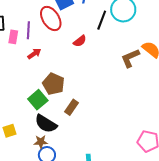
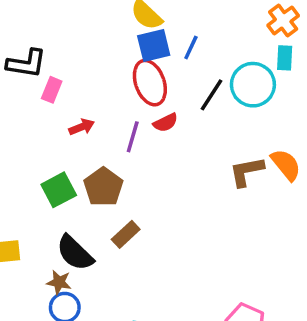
red ellipse: (51, 18) -> (150, 83), moved
purple line: (28, 30) -> (133, 137), moved
green square: (38, 100) -> (59, 190), moved

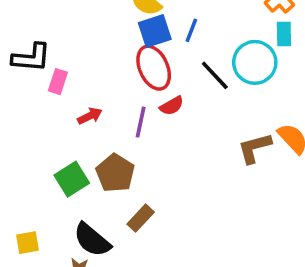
black line: (211, 95) -> (215, 75), turned -72

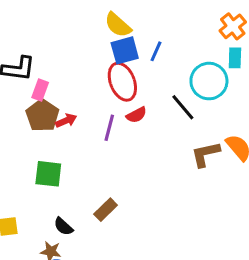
black line: (215, 75) -> (183, 107), moved
brown pentagon: (115, 173) -> (42, 115), moved
green square: (72, 179) -> (48, 174), turned 36
black semicircle: (92, 240) -> (63, 226), size x0.6

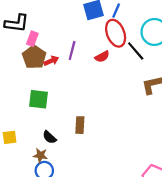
red ellipse: (122, 82) -> (116, 33), moved
purple line: (109, 128) -> (72, 50), moved
brown rectangle: (106, 210) -> (80, 125), turned -42

